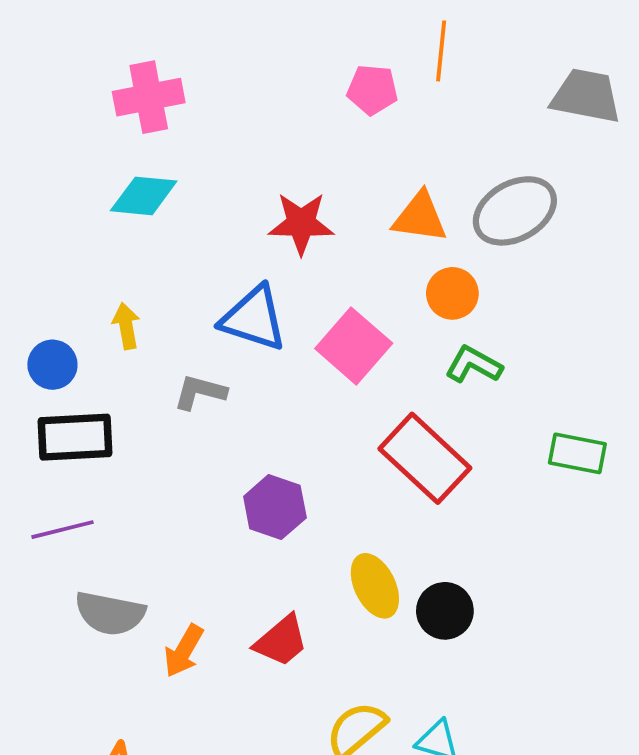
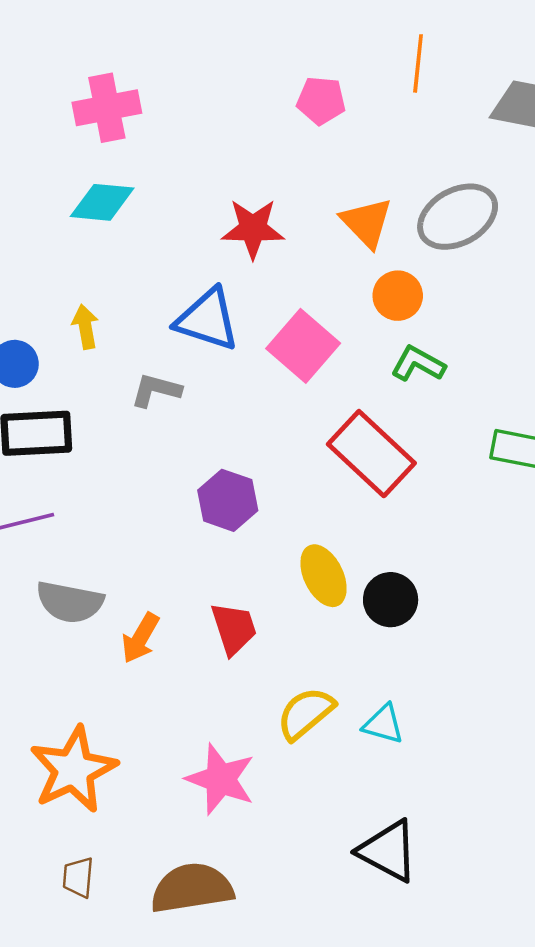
orange line: (441, 51) -> (418, 63), moved
orange triangle: (420, 217) -> (367, 223), turned 38
red trapezoid: (281, 641) -> (234, 628), turned -68

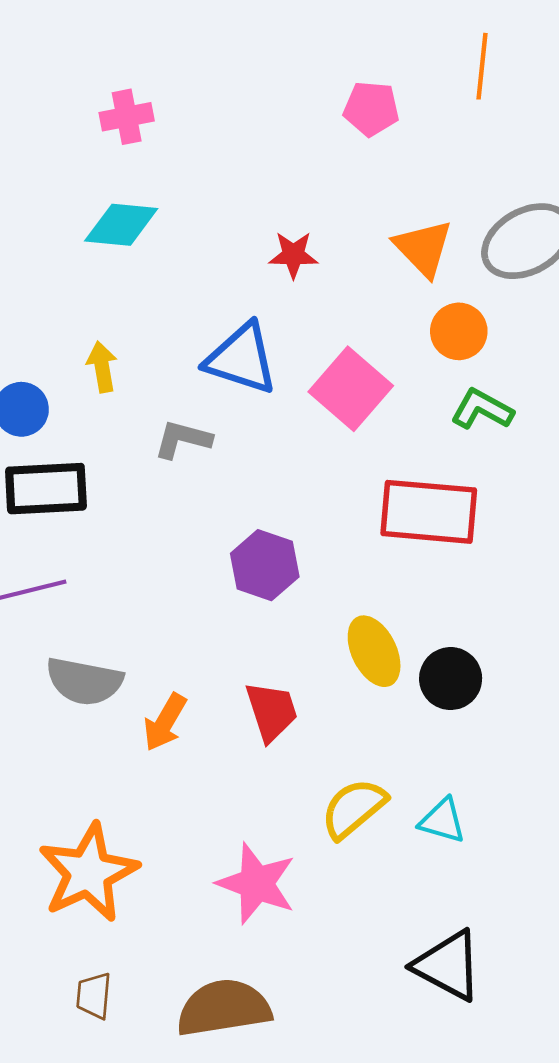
pink cross: (107, 108) -> (127, 117), size x0.7
red star: (253, 229) -> (293, 255), size x0.7
red rectangle: (371, 454) -> (429, 512), turned -38

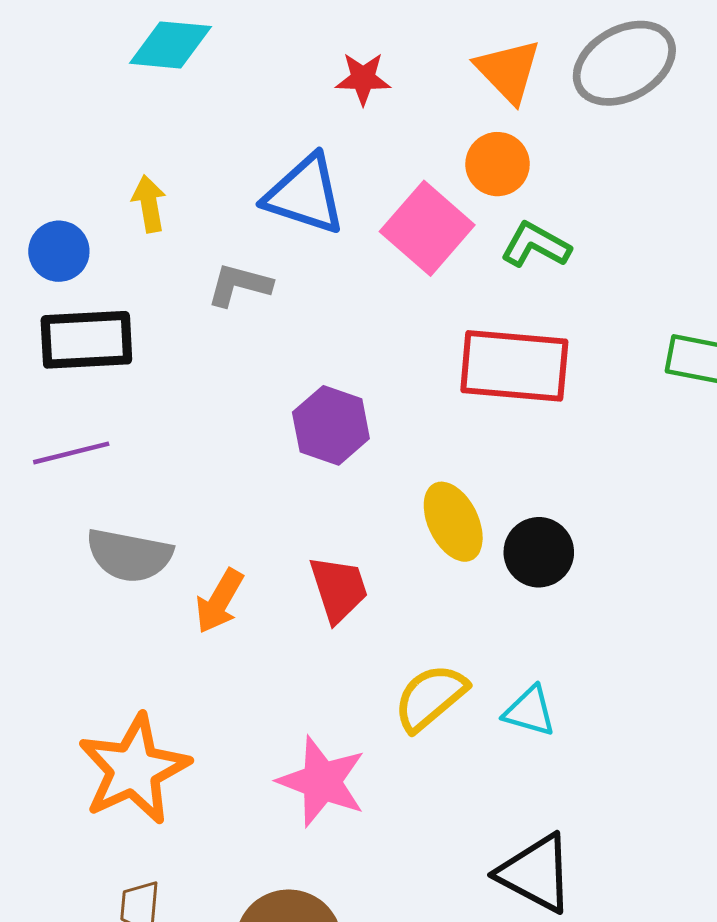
orange circle: (459, 331) -> (498, 164), moved
green L-shape: (482, 409) -> (536, 245), moved

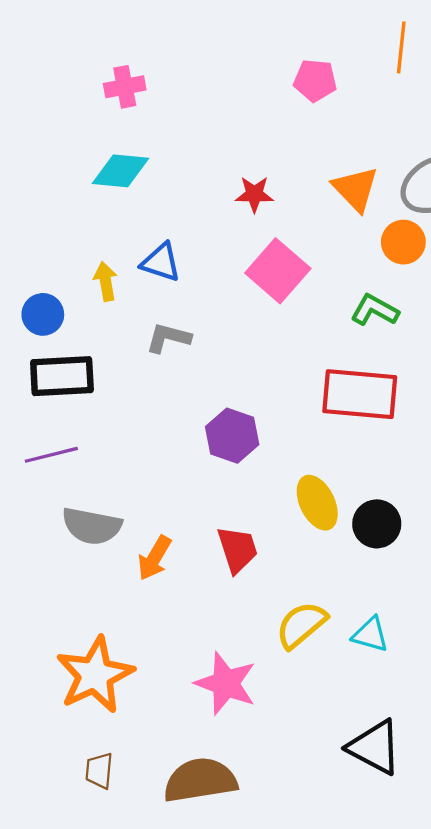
orange circle: (498, 164) -> (403, 242), moved
blue triangle: (305, 195) -> (161, 262), moved, size x0.7
pink square: (427, 228) -> (278, 271), moved

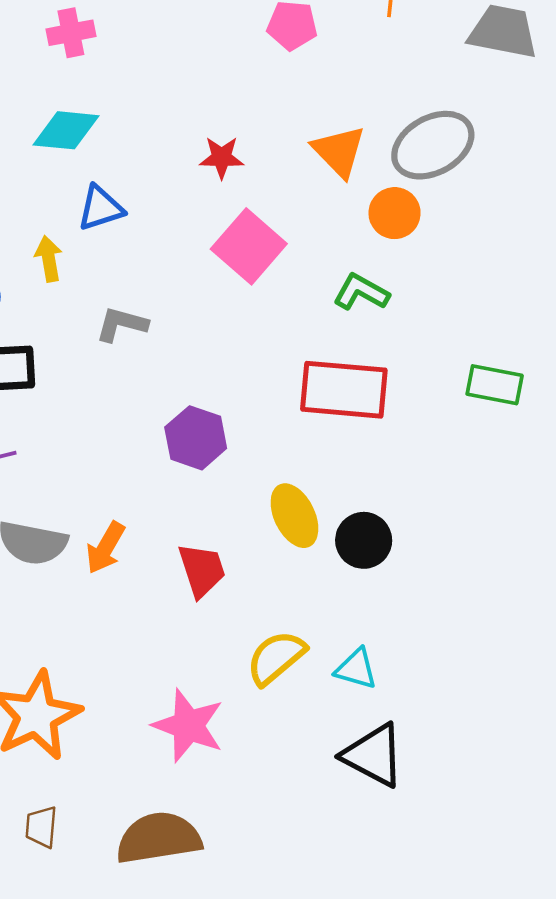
blue triangle: (161, 262) -> (101, 208), moved, turned -36
orange arrow: (154, 558) -> (106, 548), moved
black triangle: (375, 747) -> (374, 755), moved

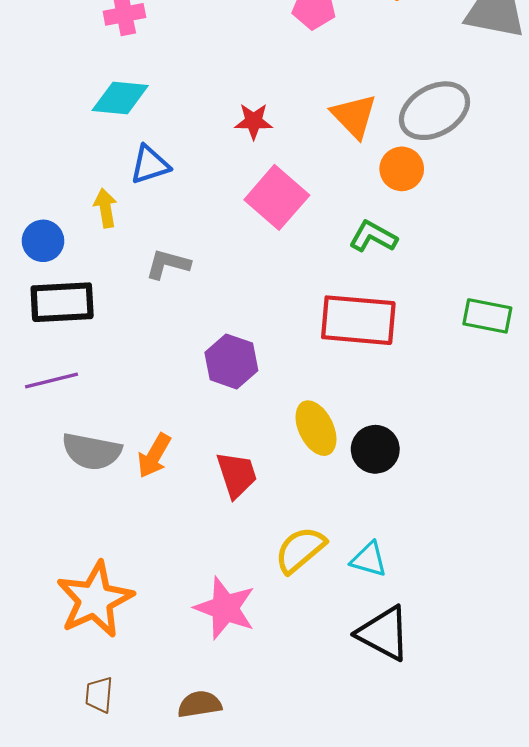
brown semicircle: (159, 838) -> (200, 704), size x0.6

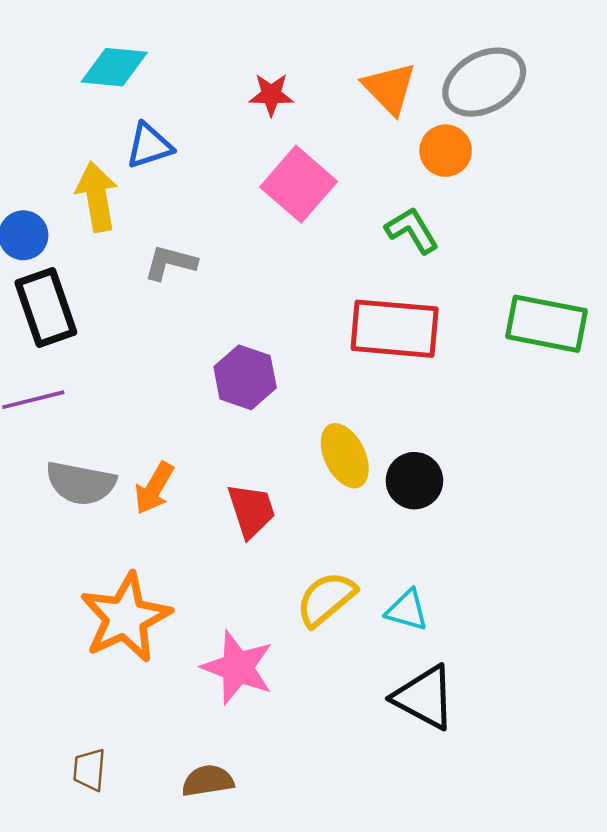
yellow arrow: (105, 208) -> (97, 197), size x1.5
green L-shape: (373, 237) -> (412, 230), turned 30
black rectangle: (62, 302) -> (46, 308), turned 74
green rectangle: (487, 316) -> (546, 324), size x1.4
orange star: (95, 600) -> (126, 618), moved

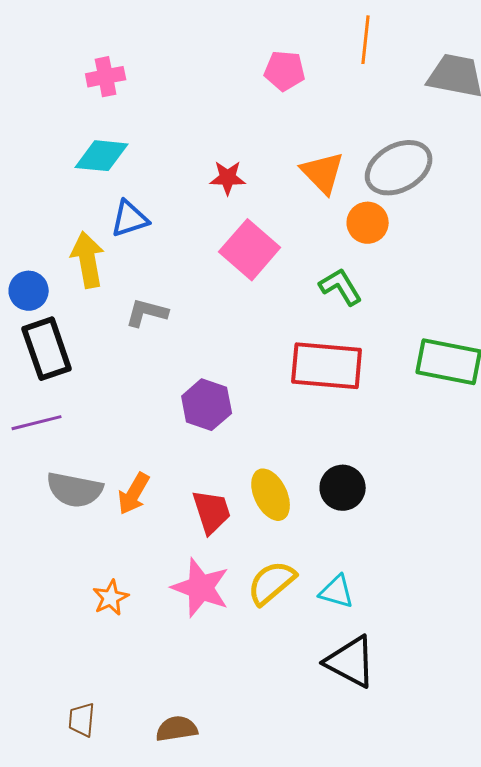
yellow ellipse: (345, 456) -> (271, 495), moved
orange star: (126, 618) -> (111, 598), size x0.5
pink star: (238, 667) -> (201, 588), moved

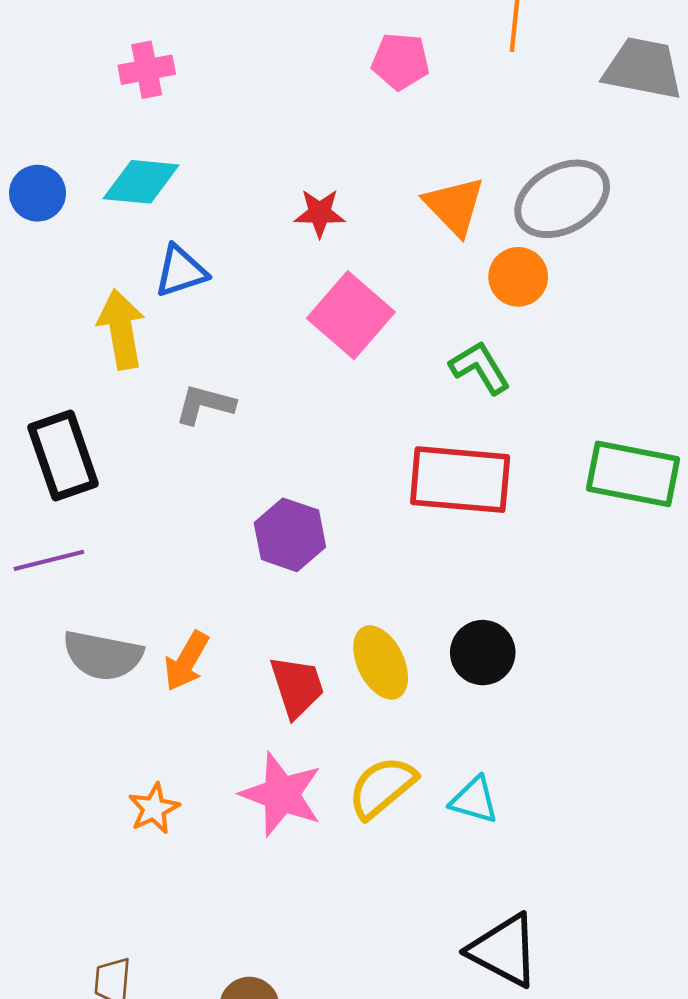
blue circle: (29, 291) -> (38, 193), moved
black triangle: (351, 662) -> (504, 950), moved

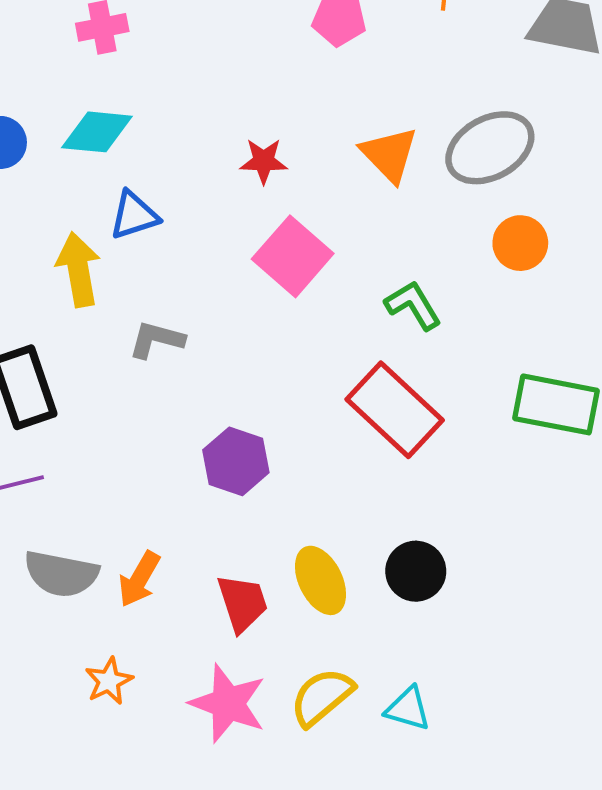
orange circle: (518, 277) -> (520, 243), moved
red rectangle: (460, 480) -> (395, 410), turned 38
orange star: (154, 809) -> (109, 681), moved

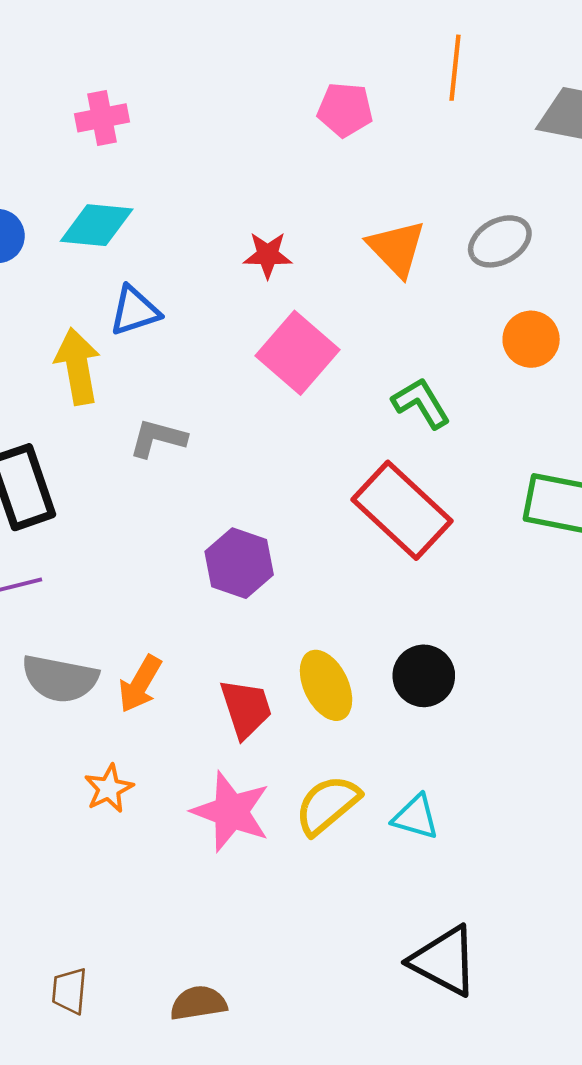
gray ellipse: (490, 148) -> (500, 241), size x0.7

